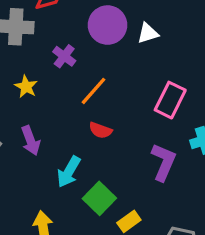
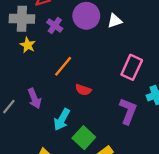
purple cross: (64, 56) -> (55, 25), moved
yellow star: (26, 87) -> (28, 45), moved
orange line: (94, 91) -> (63, 66), moved

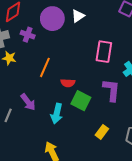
green square: (84, 138) -> (81, 101), moved

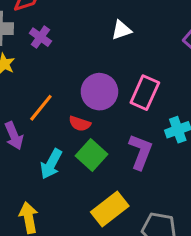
purple circle: (52, 19) -> (99, 92), moved
orange line: (45, 67) -> (41, 108), moved
yellow rectangle: (102, 132) -> (110, 209), size x1.6

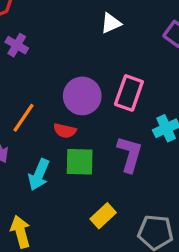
white triangle: (121, 30) -> (111, 23), moved
green square: (91, 155) -> (80, 162), turned -36
yellow rectangle: (110, 209) -> (103, 216), size x0.7

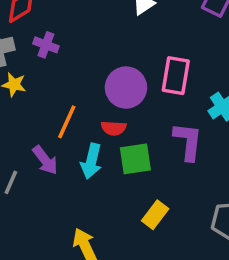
cyan arrow: (39, 175) -> (91, 161), moved
yellow rectangle: (103, 216) -> (155, 215), moved

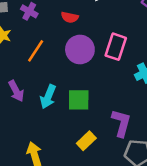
orange line: (67, 122) -> (36, 51), moved
red semicircle: (114, 128) -> (70, 17), moved
purple L-shape: (188, 141) -> (121, 123), moved

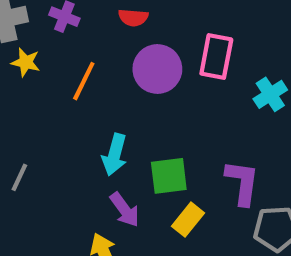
purple arrow: (16, 91) -> (125, 210), moved
green square: (79, 100) -> (169, 176), moved

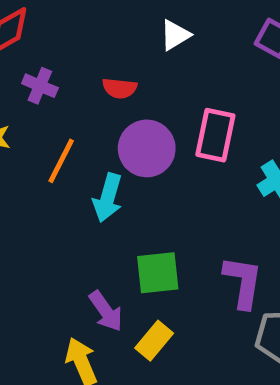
cyan arrow: (115, 155) -> (108, 198), moved
yellow rectangle: (188, 220) -> (154, 341), moved

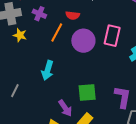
orange line: (61, 161) -> (57, 33), moved
cyan arrow: (108, 198) -> (47, 70), moved

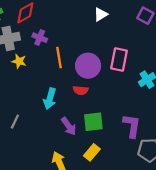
red semicircle: (73, 15) -> (81, 90), moved
orange line: (57, 33) -> (59, 58), turned -36
purple arrow: (65, 108) -> (69, 126), moved

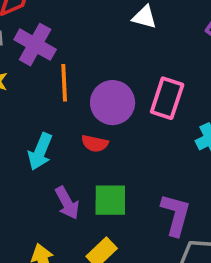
white triangle: (101, 14) -> (144, 17), turned 40
purple cross: (40, 38) -> (35, 45), size x1.5

